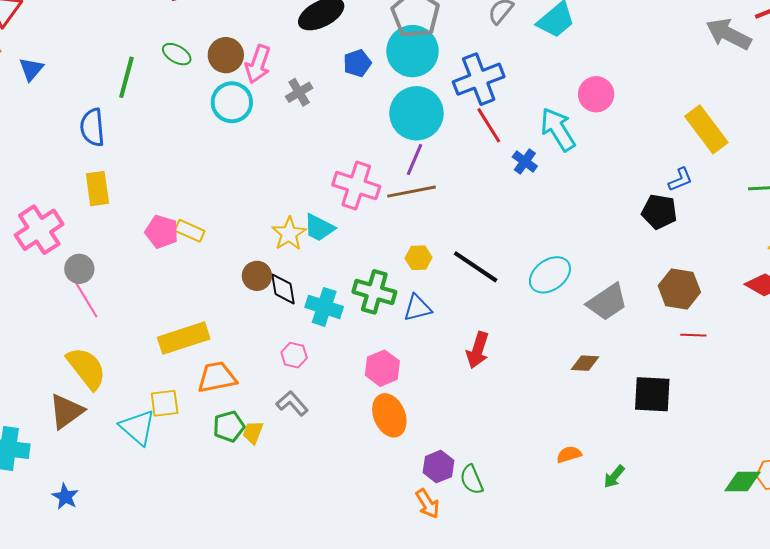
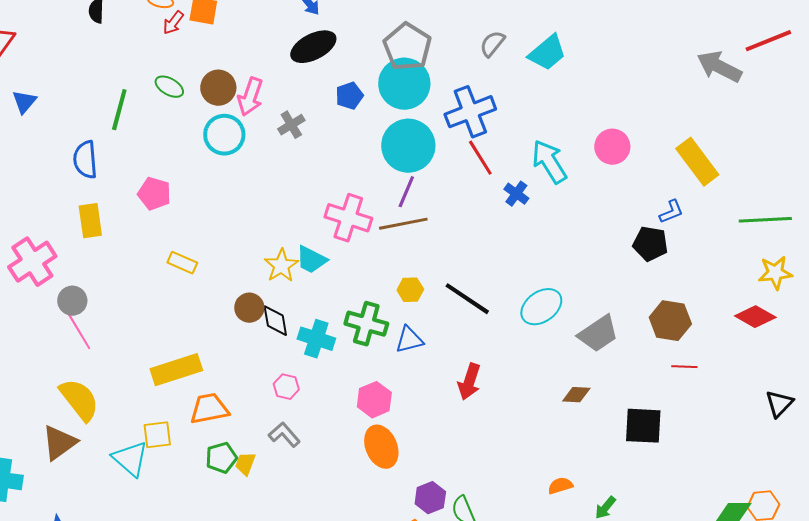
pink circle: (596, 94) -> (612, 147), moved
pink pentagon: (162, 232) -> (154, 194), moved

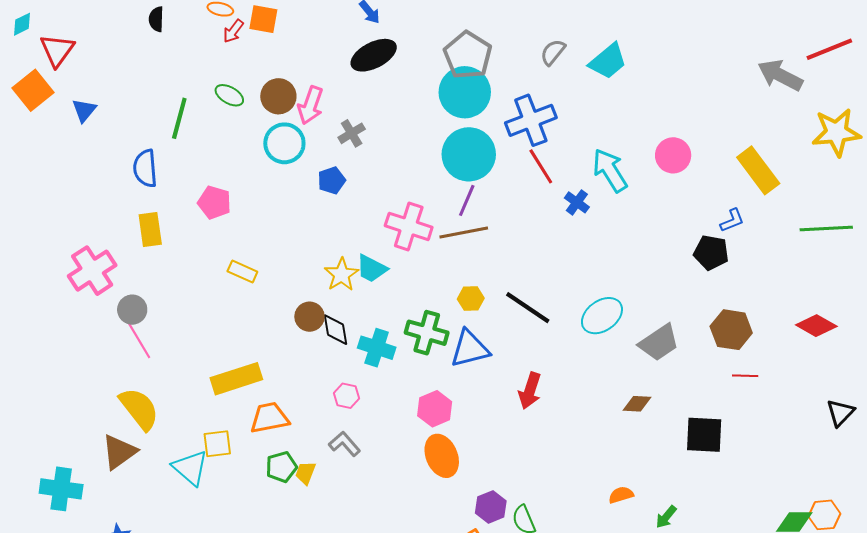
blue pentagon: (349, 96) -> (332, 180), moved
yellow star: (775, 273) -> (836, 132), moved, size x1.4
blue triangle: (409, 340) -> (470, 349), size x1.4

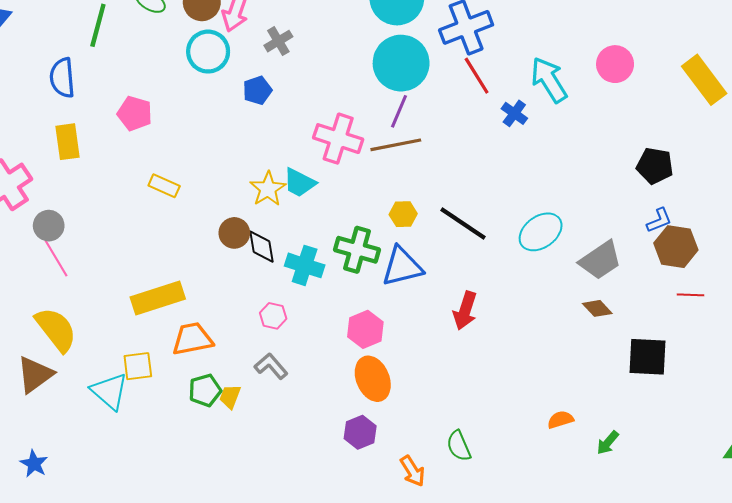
blue L-shape: (732, 220) -> (659, 220), moved
brown diamond: (637, 404) -> (597, 308), moved, turned 44
purple hexagon: (491, 507) -> (360, 432), moved

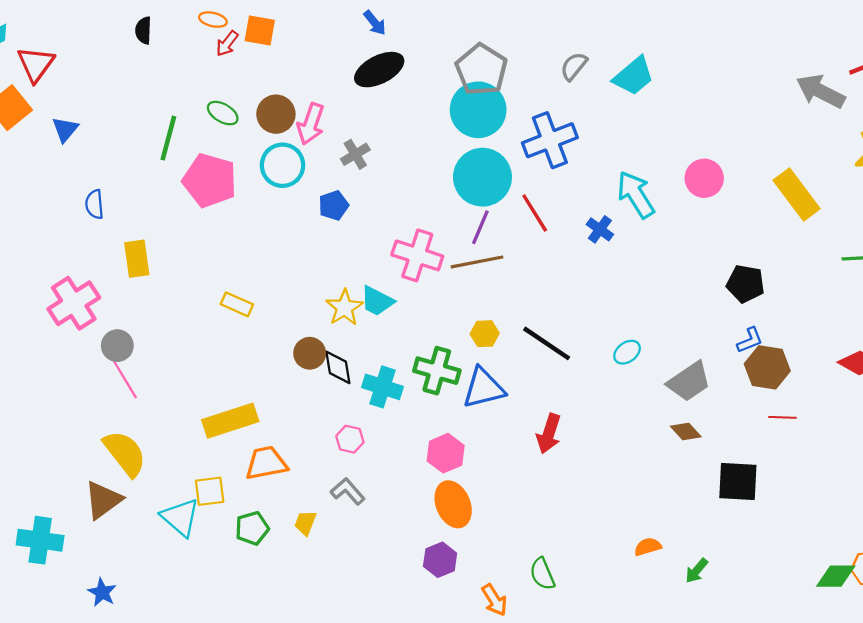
red line: (477, 76) -> (535, 213), moved
blue semicircle: (62, 78) -> (94, 204), moved, size x0.7
pink pentagon: (135, 113) -> (210, 180), moved, size x1.5
cyan ellipse: (541, 232) -> (627, 352), size x0.6
green pentagon: (205, 390) -> (252, 528), moved

